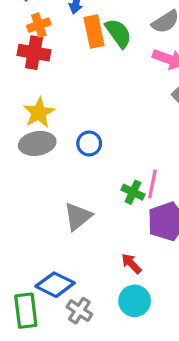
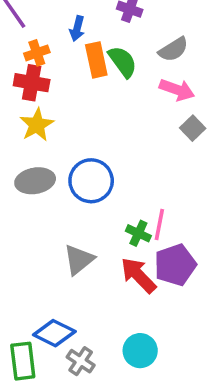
yellow star: (39, 113) -> (37, 125), moved
blue circle: (89, 143) -> (91, 181), size x1.6
red arrow: (131, 264) -> (138, 275), moved, size x1.6

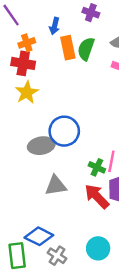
green semicircle: (123, 62) -> (86, 49), turned -125
gray ellipse: (35, 181) -> (41, 146), moved
gray triangle: (79, 260) -> (56, 186), turned 30

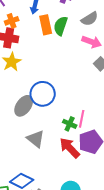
gray ellipse: (41, 146) -> (24, 106), turned -45
gray triangle: (56, 186) -> (36, 139), turned 48

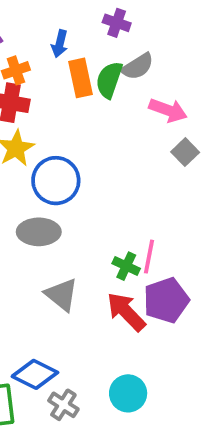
gray semicircle: (90, 19) -> (138, 67), moved
blue circle: (43, 94) -> (56, 181), moved
gray ellipse: (24, 106) -> (39, 232), turned 55

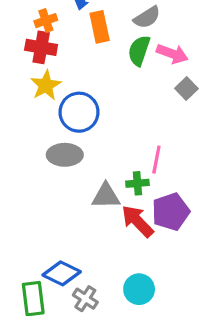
green semicircle: (109, 80) -> (139, 51), moved
pink line: (149, 257) -> (156, 160), moved
green cross: (126, 266) -> (137, 183), turned -30
gray triangle: (62, 295) -> (106, 196), moved, turned -40

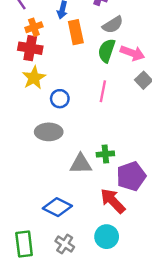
blue circle: (79, 112) -> (60, 99), size x0.6
pink line: (156, 160) -> (103, 91), moved
red arrow: (137, 221) -> (113, 201), moved
blue diamond: (62, 273) -> (57, 207), moved

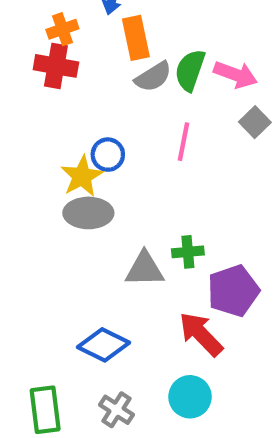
gray semicircle: (113, 25) -> (153, 77), moved
yellow star: (34, 78) -> (82, 176), moved

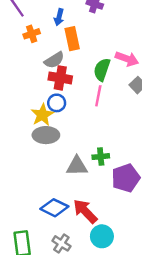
red cross: (56, 66) -> (60, 78), moved
green semicircle: (190, 70) -> (102, 70), moved
gray semicircle: (153, 77) -> (54, 60), moved
red arrow: (201, 334) -> (85, 211), moved

